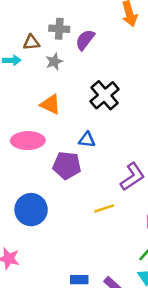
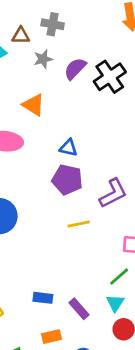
purple semicircle: (85, 40) -> (75, 69), moved
black cross: (105, 95) -> (110, 77), moved
purple pentagon: (67, 165) -> (67, 180), moved

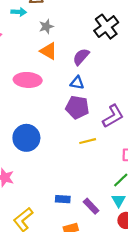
gray star: (43, 59) -> (46, 26), moved
purple semicircle: (75, 69) -> (81, 57), moved

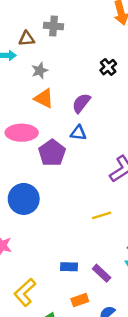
black cross: (106, 27) -> (108, 67), size x0.6
purple pentagon: (77, 107) -> (52, 153), moved, turned 30
yellow line: (88, 141) -> (102, 215), moved

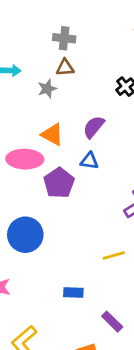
brown triangle: (27, 39) -> (65, 68), moved
orange triangle: (44, 98) -> (52, 134), moved
blue rectangle: (69, 267) -> (73, 292), moved

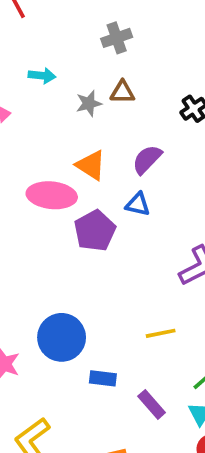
gray cross: (64, 38) -> (117, 38), turned -30
brown triangle: (65, 68) -> (122, 92), moved
blue circle: (25, 235) -> (62, 337), moved
purple rectangle: (112, 322) -> (152, 404), moved

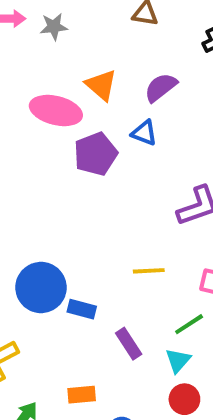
gray star: (89, 103) -> (54, 27), moved
blue circle: (62, 337) -> (41, 287), moved

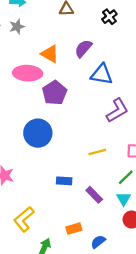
blue triangle: (144, 133) -> (102, 74), moved, size x1.5
blue circle: (41, 287) -> (38, 133), moved

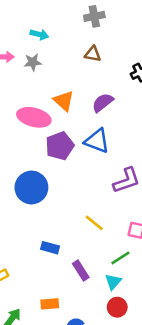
blue triangle: (102, 74) -> (97, 141), moved
yellow line: (97, 152) -> (94, 223), turned 42

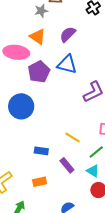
gray star: (33, 62) -> (41, 11), moved
yellow line: (94, 223) -> (73, 137), moved
cyan triangle: (113, 282) -> (93, 171), turned -32
orange rectangle: (50, 304) -> (40, 182), moved

